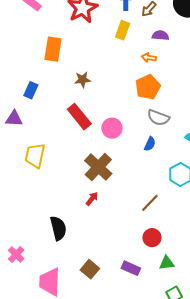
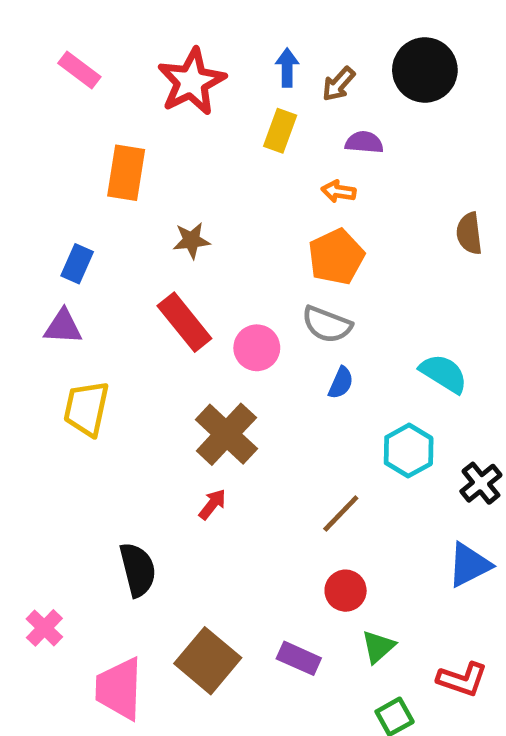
gray semicircle: (158, 118) -> (327, 324), moved
purple triangle: (14, 119) -> (63, 327), moved
green triangle: (167, 263) -> (378, 647), turned -35
brown square: (90, 269) -> (208, 661), size x1.5

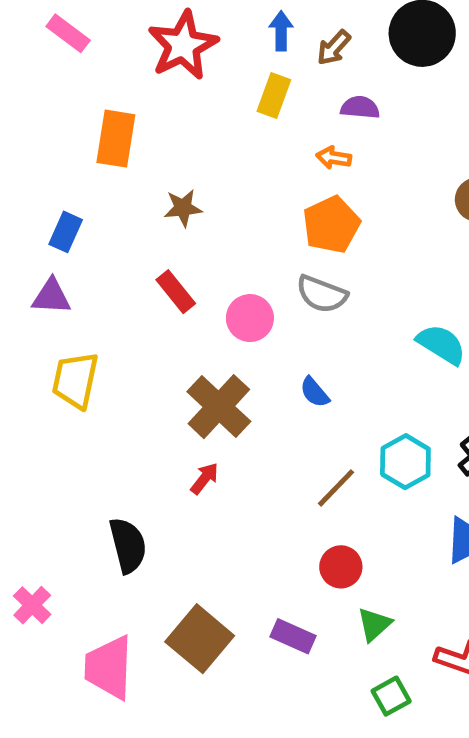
red rectangle: (184, 322) -> (176, 292), size x0.7
blue semicircle: (341, 383) -> (315, 392), moved, turned 116
cyan hexagon: (409, 451) -> (405, 462), moved

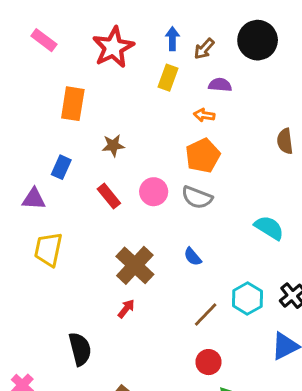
blue rectangle: (66, 232) -> (61, 167), moved
pink circle: (250, 318) -> (154, 192), moved

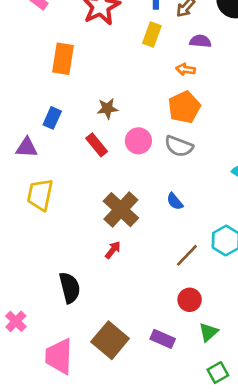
brown star: (113, 145) -> (107, 109), moved

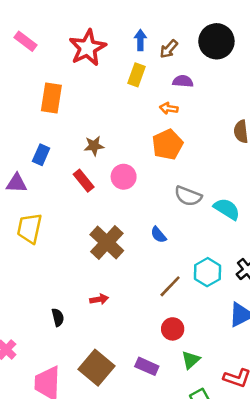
gray semicircle: (179, 146) -> (188, 196), moved
red arrow: (113, 250) -> (99, 299), moved, turned 42
black semicircle: (70, 288) -> (58, 317), size x0.6

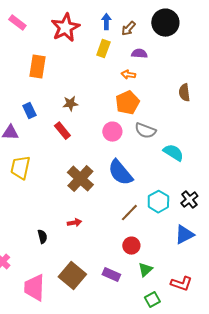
blue rectangle: (41, 155) -> (29, 111), turned -49
pink circle: (124, 177) -> (112, 132), moved
gray semicircle: (188, 196) -> (145, 131), moved
blue semicircle: (158, 235) -> (120, 173), size x2.0

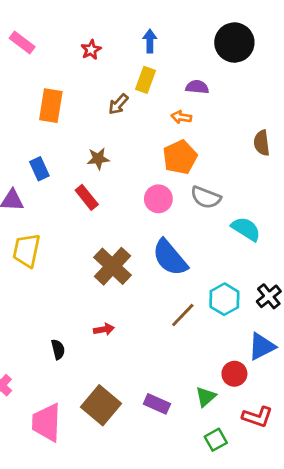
red star: (65, 28) -> (91, 50), size x0.5
brown arrow: (128, 29) -> (118, 104), moved
red circle: (131, 246) -> (234, 374), moved

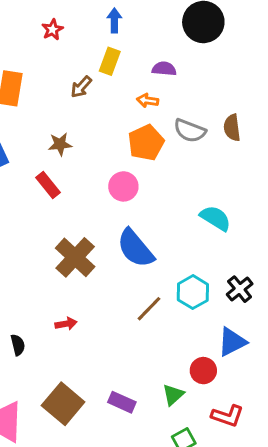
gray semicircle: (206, 197) -> (190, 131), moved

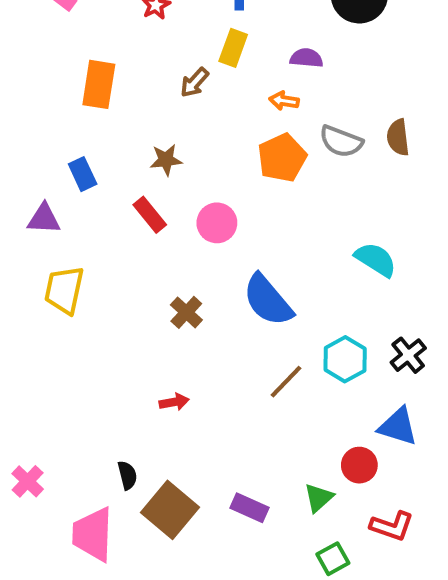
pink circle: (123, 186) -> (217, 223), moved
brown cross: (75, 257) -> (186, 312), size x0.6
blue triangle: (232, 342) -> (398, 426), turned 44
black semicircle: (18, 345) -> (127, 475), moved

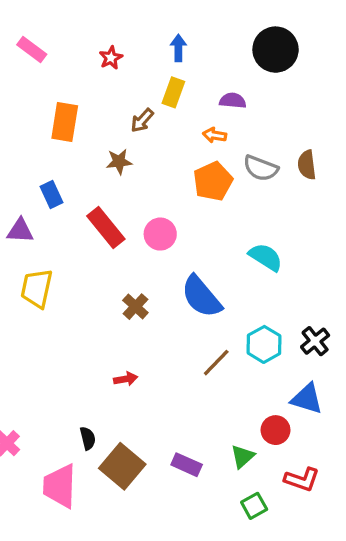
brown star: (166, 160) -> (119, 162), moved
red rectangle: (150, 215) -> (106, 227), size x1.4
cyan semicircle: (376, 260) -> (266, 257), moved

